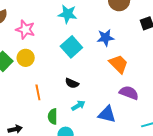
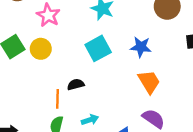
black semicircle: (72, 83) -> (76, 84), moved, turned 128
orange line: (38, 92) -> (58, 99), moved

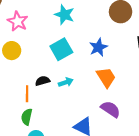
blue star: (141, 47) -> (98, 47), turned -30
cyan arrow: (90, 120) -> (66, 82), moved

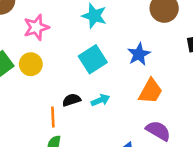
pink star: (18, 21) -> (36, 27), turned 30
orange trapezoid: (106, 77) -> (151, 91), turned 65

